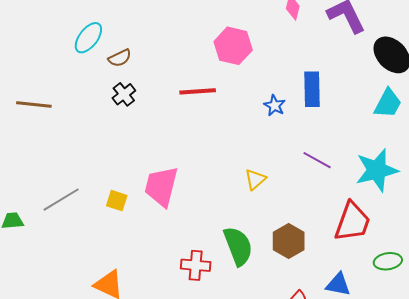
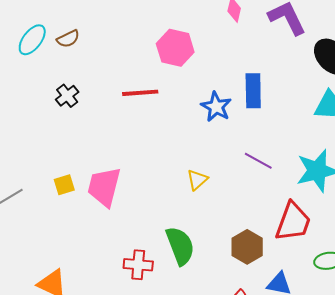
brown semicircle: (120, 58) -> (68, 39), moved
blue star: (275, 105) -> (216, 107), size x1.4
yellow square: (117, 201) -> (64, 185), moved, turned -35
brown hexagon: (289, 241) -> (247, 247), moved

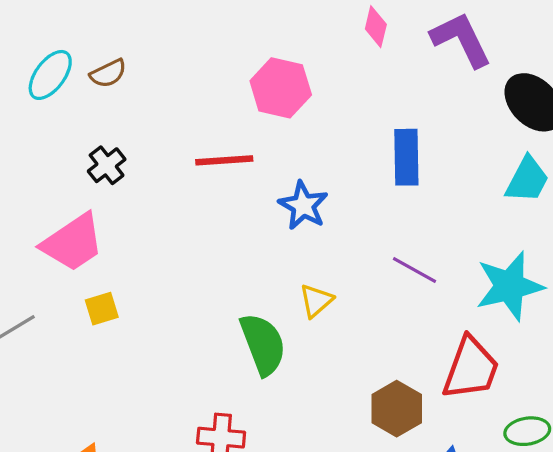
blue star: (216, 107) -> (303, 206), moved
pink trapezoid: (104, 187) -> (73, 243), moved, turned -138
green semicircle: (180, 246) -> (263, 344), moved

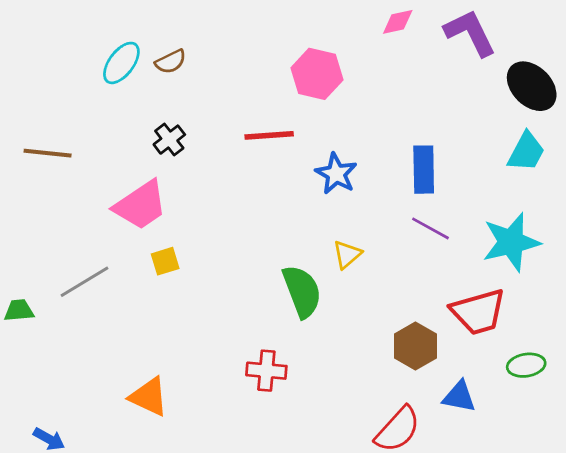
pink diamond: (376, 27) -> (398, 22), turned 64
blue rectangle: (406, 157) -> (424, 170), moved
red trapezoid: (471, 368) -> (478, 312), turned 54

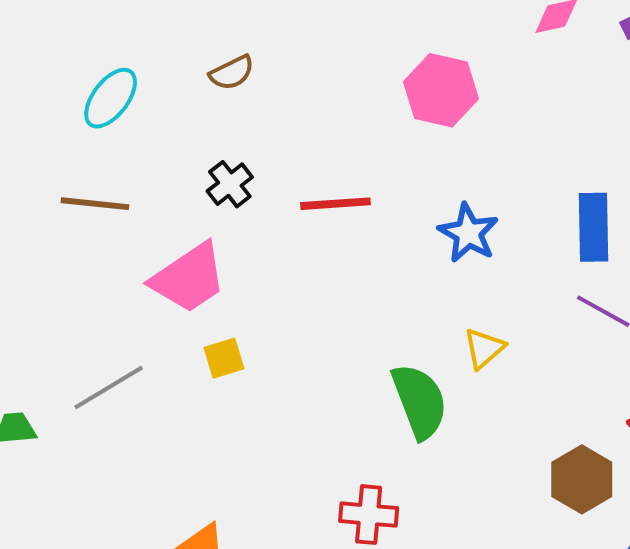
cyan ellipse: (121, 63) -> (111, 98), moved
red line: (269, 135) -> (335, 204), moved
brown line: (48, 153) -> (95, 204), moved

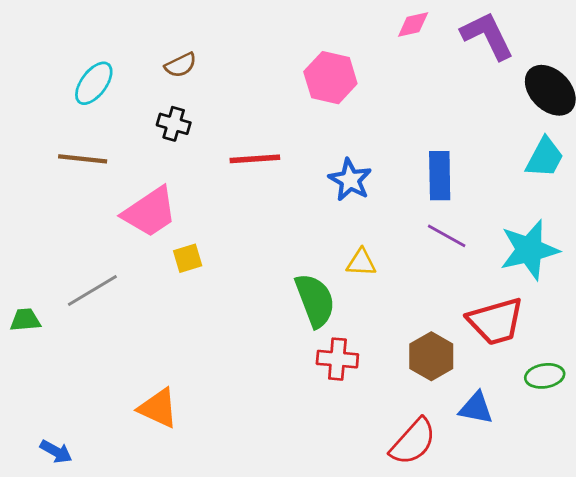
black cross: (230, 184) -> (174, 124), moved, turned -36
yellow triangle: (484, 348) -> (361, 262), turned 44
yellow square: (224, 358) -> (188, 258), moved
red cross: (369, 515) -> (337, 359), moved

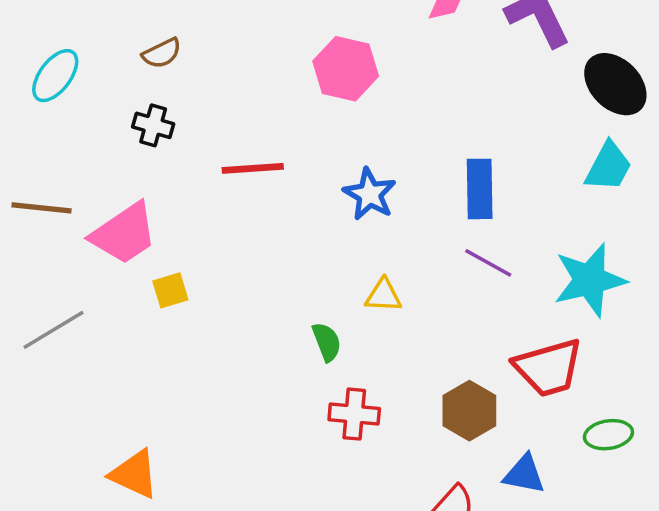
brown line: (83, 159) -> (42, 208), moved
green semicircle: (315, 300) -> (327, 342), size x0.6

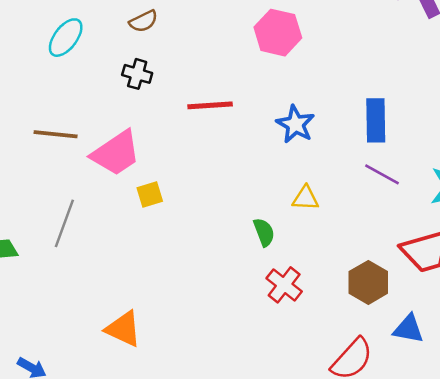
gray line: (54, 330) -> (64, 223), turned -39
red cross: (354, 414) -> (284, 285), turned 33

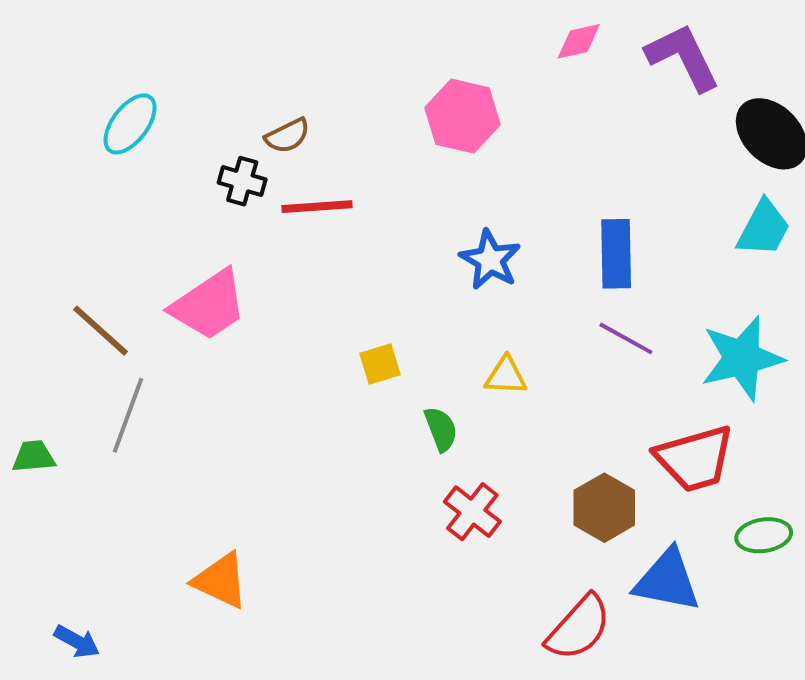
brown semicircle: (143, 21) -> (287, 136), moved
red line: (210, 105) -> (317, 207), moved
brown line: (56, 134) -> (101, 331), moved, turned 36
yellow square: (150, 195) -> (380, 364), moved
blue triangle: (408, 329) -> (667, 581), size x1.4

